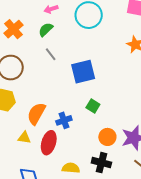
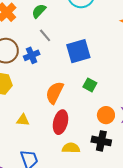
orange semicircle: (36, 114) -> (55, 93), moved
blue cross: (64, 120) -> (32, 55), moved
red ellipse: (49, 143) -> (61, 122), moved

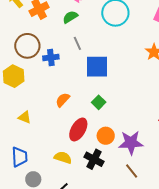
gray line: (45, 35) -> (77, 43), moved
orange semicircle: (55, 93) -> (63, 100), size x0.7
red ellipse: (61, 122) -> (78, 130), moved

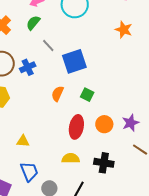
orange semicircle: (63, 100) -> (58, 94), moved
yellow triangle: (25, 117) -> (23, 141), moved
purple star: (131, 143) -> (130, 123), size x0.7
black cross: (94, 159) -> (104, 163), moved

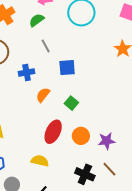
blue square: (74, 61) -> (67, 68), size x0.7
blue cross: (28, 67) -> (27, 73), moved
black cross: (104, 163) -> (85, 174), moved

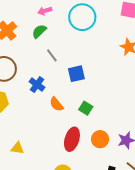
blue cross: (27, 73) -> (37, 85), turned -35
orange semicircle: (43, 95) -> (56, 104), turned -70

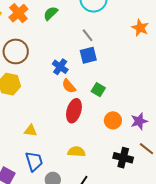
gray line: (52, 55) -> (88, 35), moved
blue cross: (37, 85) -> (60, 67), moved
red ellipse: (72, 139) -> (74, 111), moved

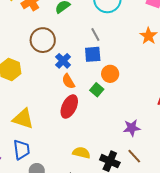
brown circle: (16, 51) -> (43, 40), moved
orange circle: (113, 120) -> (110, 74), moved
yellow triangle: (31, 131) -> (23, 119), size x1.6
yellow semicircle: (76, 152) -> (81, 153), moved

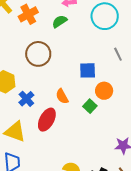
gray line: (95, 34) -> (118, 54), moved
blue cross: (63, 61) -> (26, 99), moved
red ellipse: (69, 107) -> (47, 120), moved

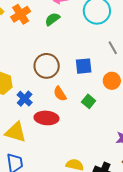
brown circle: (38, 54) -> (47, 66), moved
orange circle: (104, 91) -> (112, 81), moved
red ellipse: (47, 120) -> (46, 118), turned 70

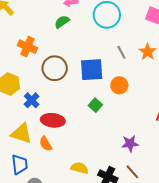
orange cross: (21, 14) -> (28, 47), moved, turned -36
blue square: (84, 66) -> (92, 70), size x1.4
orange semicircle: (60, 94) -> (46, 144), moved

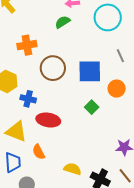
orange cross: (28, 47) -> (27, 45), turned -36
blue cross: (32, 100) -> (28, 99), turned -35
orange semicircle: (46, 144) -> (39, 152), moved

